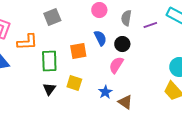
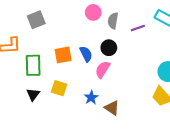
pink circle: (99, 10) -> (93, 12), moved
blue semicircle: (100, 38) -> (86, 54), moved

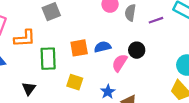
black circle: (109, 48) -> (137, 50), moved
blue semicircle: (86, 54) -> (103, 47), turned -77
black triangle: (33, 94) -> (29, 89), moved

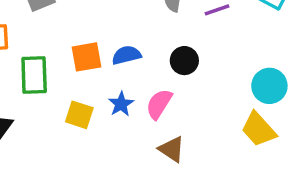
pink semicircle: (120, 63) -> (159, 104), moved
blue star: (108, 92) -> (121, 104), moved

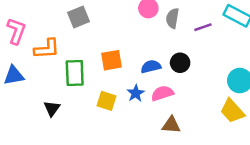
blue semicircle: (126, 55) -> (151, 67), moved
pink semicircle: (159, 104) -> (162, 93), turned 40
brown triangle: (172, 149) -> (171, 125), turned -30

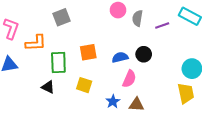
blue star: (136, 93) -> (113, 101), moved
pink semicircle: (162, 93) -> (129, 79), turned 132
black triangle: (52, 108) -> (48, 87), moved, turned -40
yellow trapezoid: (232, 111) -> (186, 93), turned -150

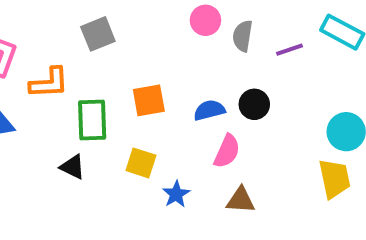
blue star: (113, 101) -> (176, 194), moved

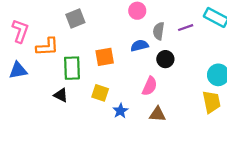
gray semicircle: (243, 36) -> (159, 31), moved
blue semicircle: (209, 110) -> (139, 46), moved

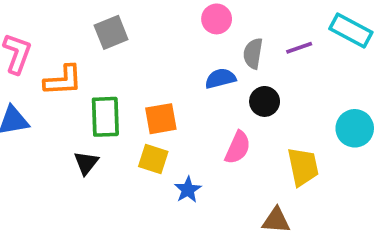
orange square: (105, 57) -> (161, 119), moved
black triangle: (61, 95) -> (86, 163), turned 42
yellow trapezoid: (211, 102) -> (303, 167), moved
brown triangle: (157, 114) -> (276, 220), moved

